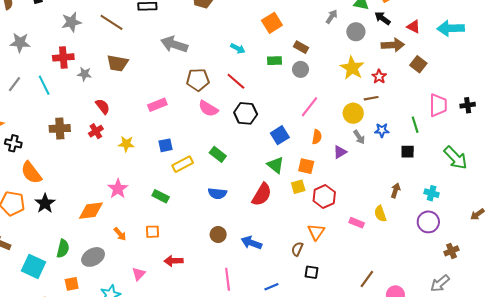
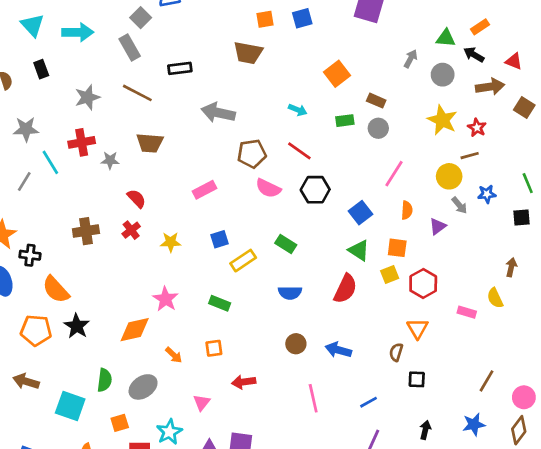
cyan line: (44, 85) -> (50, 162), moved

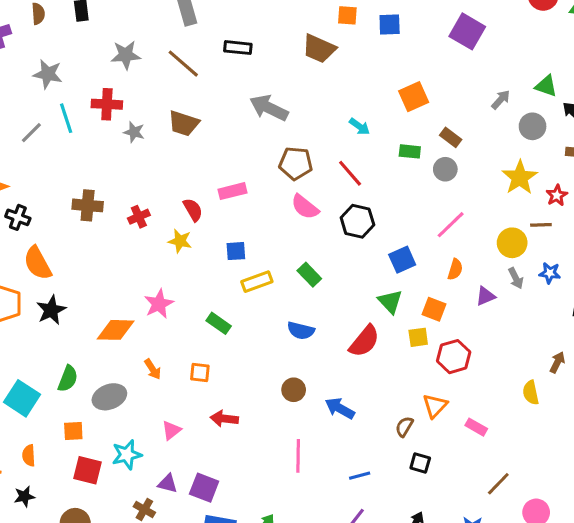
red semicircle: (137, 199) -> (193, 210), moved
pink rectangle: (467, 312) -> (476, 427), moved

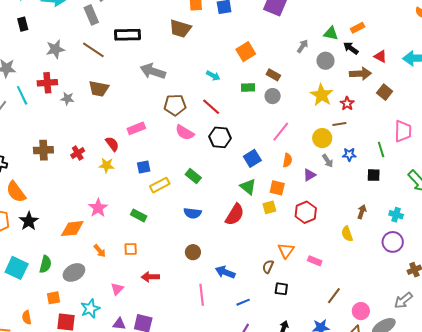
black rectangle: (238, 48) -> (128, 35), size x1.4
red hexagon: (454, 357) -> (306, 212), moved
cyan square: (22, 398) -> (17, 268), moved
blue arrow: (340, 408) -> (225, 272), moved

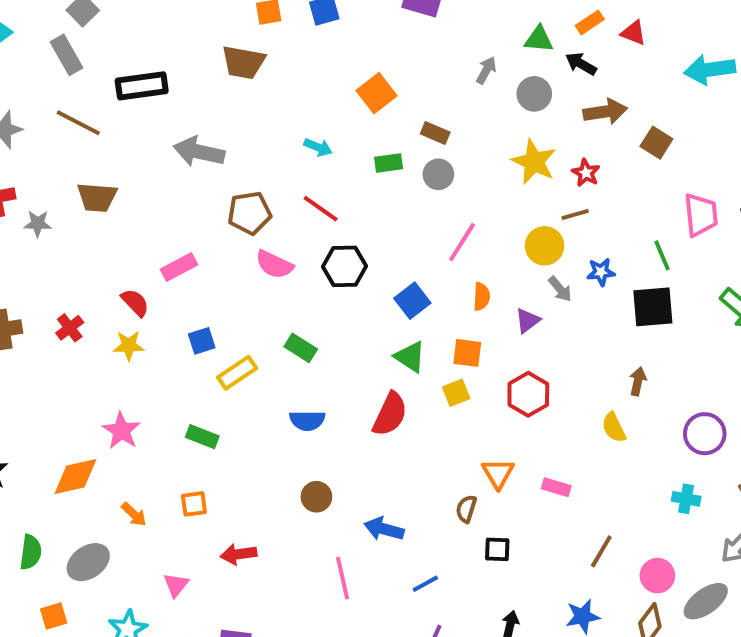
red triangle: (380, 56) -> (633, 33), moved
black square: (374, 175) -> (653, 307), size x1.6
cyan cross: (396, 215) -> (686, 499), moved

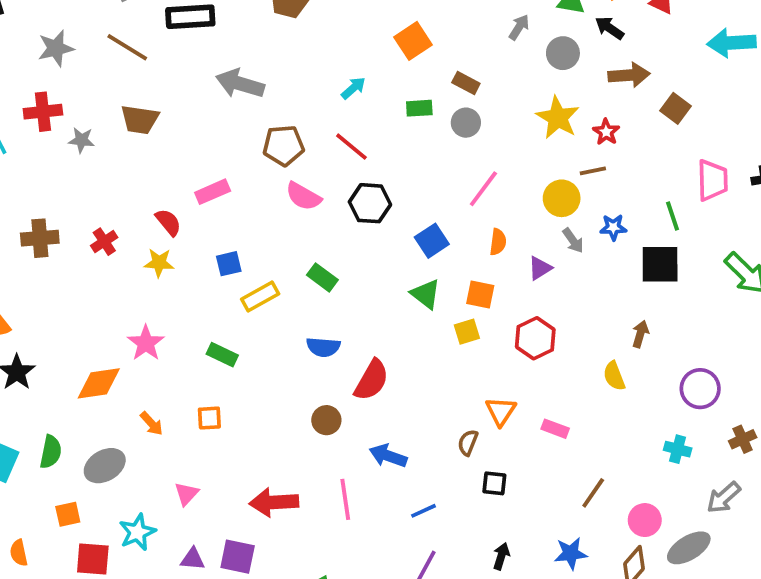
cyan arrow: (318, 147) -> (353, 88), turned -68
red semicircle: (390, 414) -> (372, 380), moved
red arrow: (239, 554) -> (274, 502), moved, size x1.4

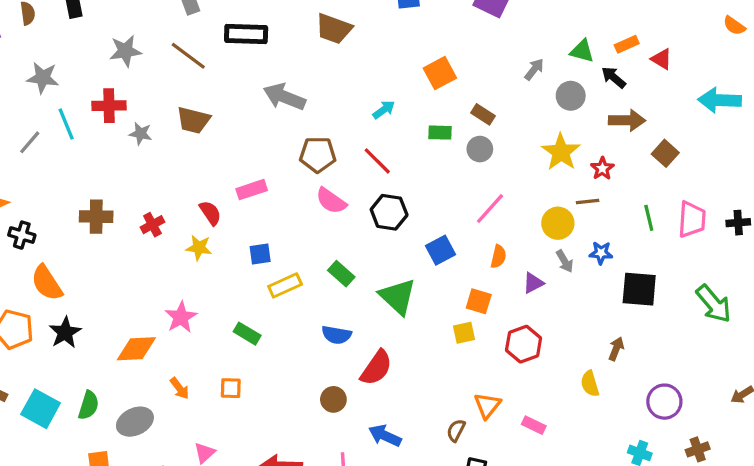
green line: (672, 216) -> (649, 218), moved
green triangle: (426, 294) -> (398, 297), moved, size x1.4

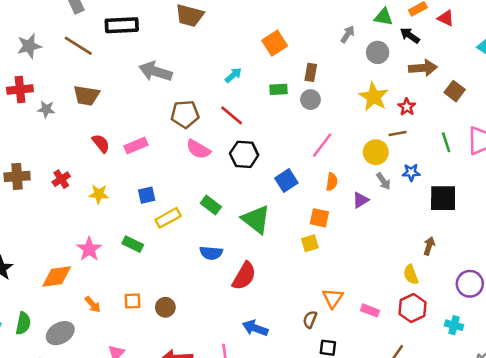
brown rectangle: (483, 114) -> (311, 72), turned 72
red semicircle: (210, 213) -> (101, 143), moved
green rectangle: (247, 334) -> (133, 244), moved
red hexagon: (524, 344) -> (412, 308), moved
brown circle: (333, 399) -> (165, 307), moved

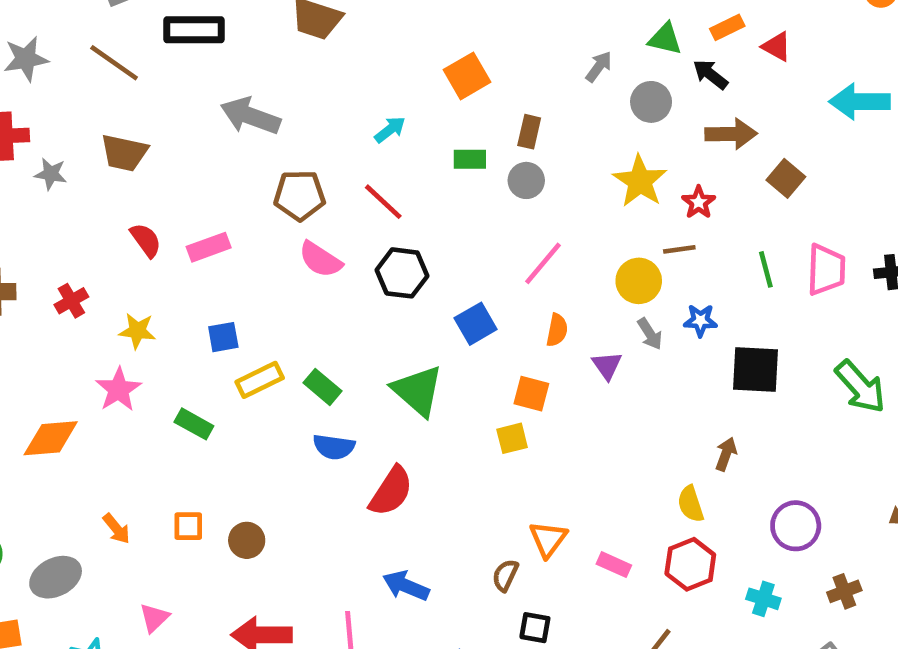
purple triangle: (360, 200) -> (607, 365), turned -36
green rectangle: (211, 205) -> (322, 387), moved
pink star: (89, 249) -> (119, 389), moved
orange diamond: (57, 277) -> (51, 438), moved

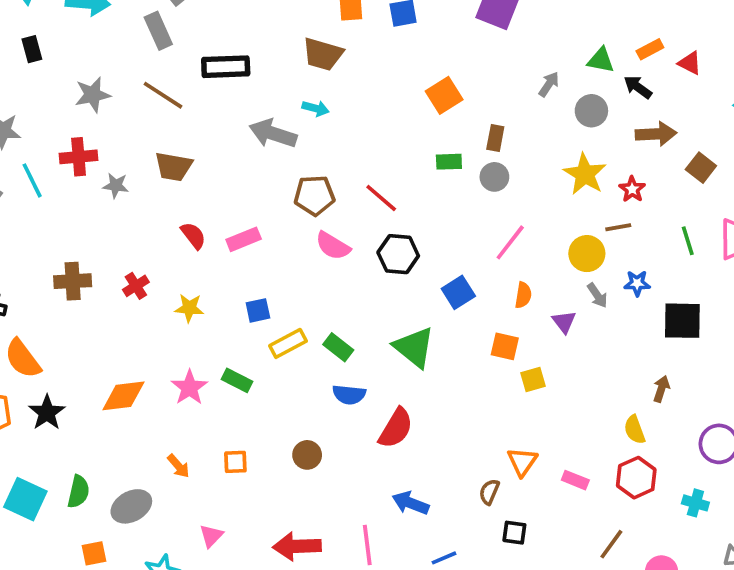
cyan arrow: (390, 130) -> (316, 108), moved, turned 55
pink star: (119, 389) -> (189, 388), moved
yellow square: (512, 438) -> (533, 380), moved
brown circle: (247, 540) -> (307, 455), moved

